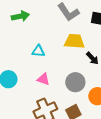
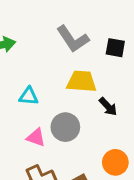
gray circle: (75, 82) -> (65, 127), moved

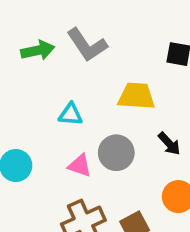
gray L-shape: (73, 39) -> (87, 45), moved
black arrow: (108, 107) -> (169, 144), moved

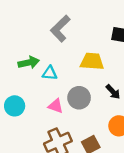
gray L-shape: (87, 45) -> (60, 29), turned 80
green arrow: (38, 50) -> (29, 63), moved

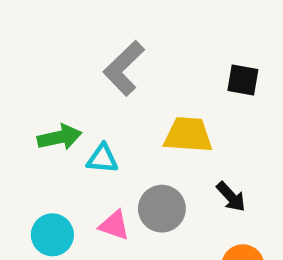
cyan circle: (15, 106) -> (52, 235), moved

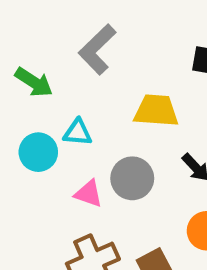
green arrow: (60, 137) -> (34, 82), moved, turned 45
cyan circle: (52, 235) -> (38, 152), moved

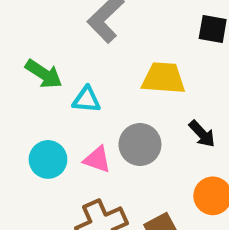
green arrow: (34, 82) -> (44, 74), moved
cyan circle: (38, 152) -> (48, 159), moved

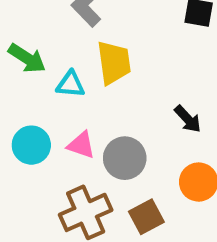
yellow trapezoid: (164, 78) -> (114, 63), moved, turned 78
gray circle: (140, 144) -> (125, 158), moved

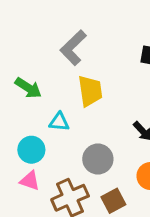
cyan triangle: (70, 84) -> (59, 122), moved
pink triangle: (81, 145) -> (30, 181), moved

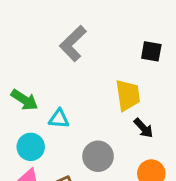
green arrow: (28, 88) -> (24, 100), moved
yellow trapezoid: (90, 91) -> (128, 95), moved

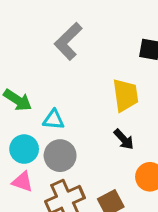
black arrow: (143, 128) -> (124, 139), moved
gray circle: (98, 156) -> (60, 156), moved

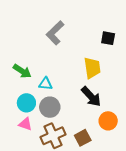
black arrow: (124, 139) -> (91, 97), size x1.5

